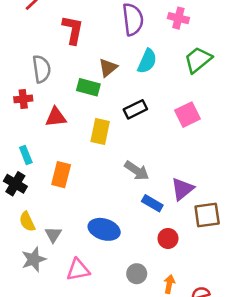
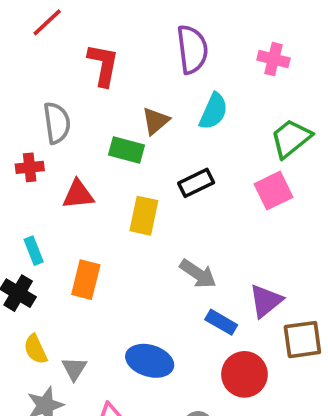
pink cross: (178, 18) -> (273, 59), moved
green trapezoid: (198, 60) -> (291, 138), moved
red circle: (168, 238) -> (244, 374), size x1.5

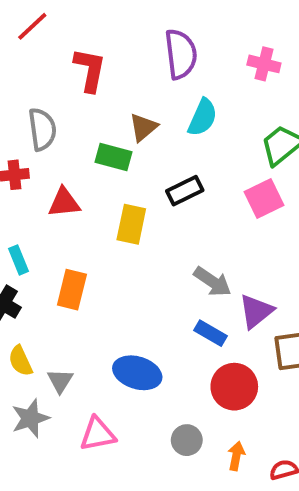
gray arrow: (198, 274) -> (212, 282), moved

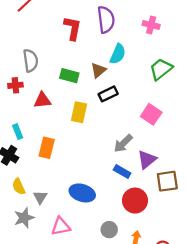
red L-shape: (90, 70) -> (73, 28), moved
brown triangle: (143, 127) -> (98, 70), moved
pink square: (264, 199) -> (151, 114), moved, turned -30
gray arrow: (212, 282) -> (123, 143), turned 102

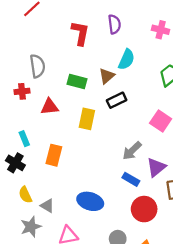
purple semicircle: (106, 20) -> (114, 24), size x0.7
gray triangle: (40, 197) -> (47, 206), turned -32

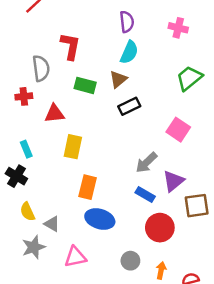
red L-shape: (80, 33) -> (70, 46), moved
cyan semicircle: (126, 59) -> (129, 52), moved
yellow rectangle: (87, 119) -> (73, 147), moved
orange rectangle: (54, 155) -> (88, 187), moved

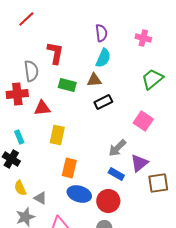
brown triangle: (118, 79) -> (94, 80), turned 35
red cross: (24, 96) -> (17, 94), size x1.5
red circle: (160, 228) -> (108, 201), moved

